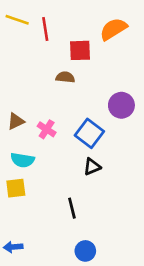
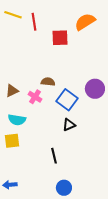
brown semicircle: (65, 77) -> (48, 82), moved
purple circle: (121, 105) -> (95, 89), moved

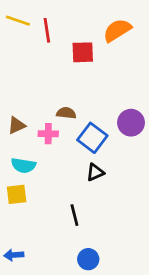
pink cross: (35, 97) -> (48, 134), turned -32

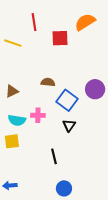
yellow line: (18, 21) -> (13, 43), moved
pink cross: (48, 134) -> (38, 115), moved
black triangle: (95, 172) -> (69, 125), turned -32

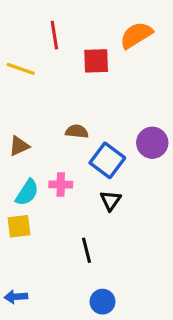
cyan semicircle: (17, 120) -> (27, 192), turned -66

